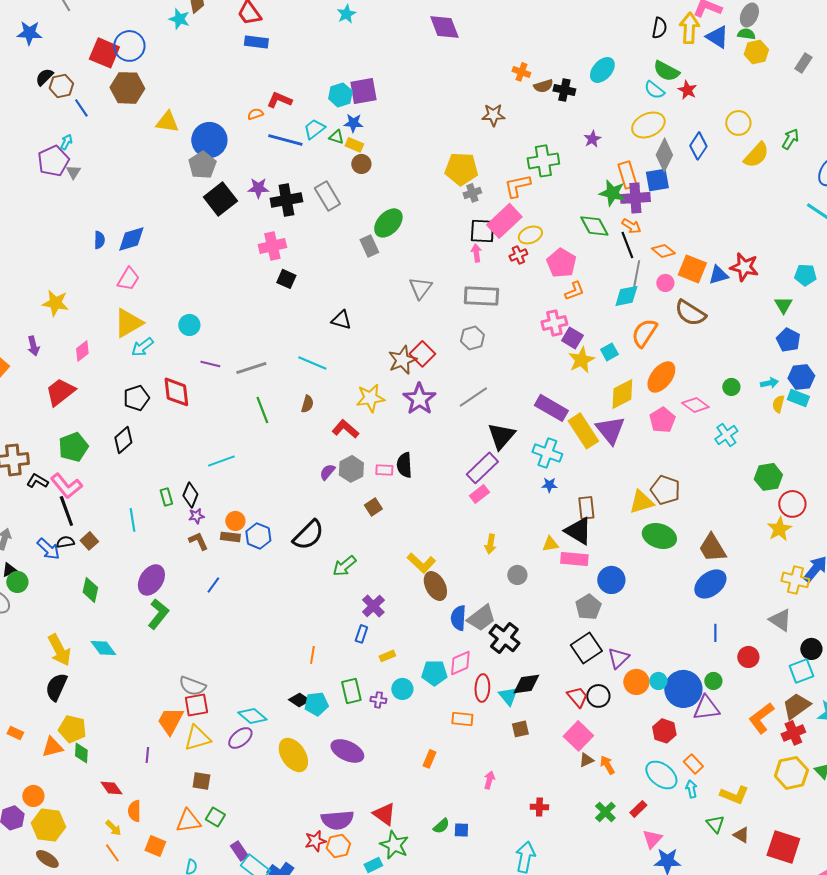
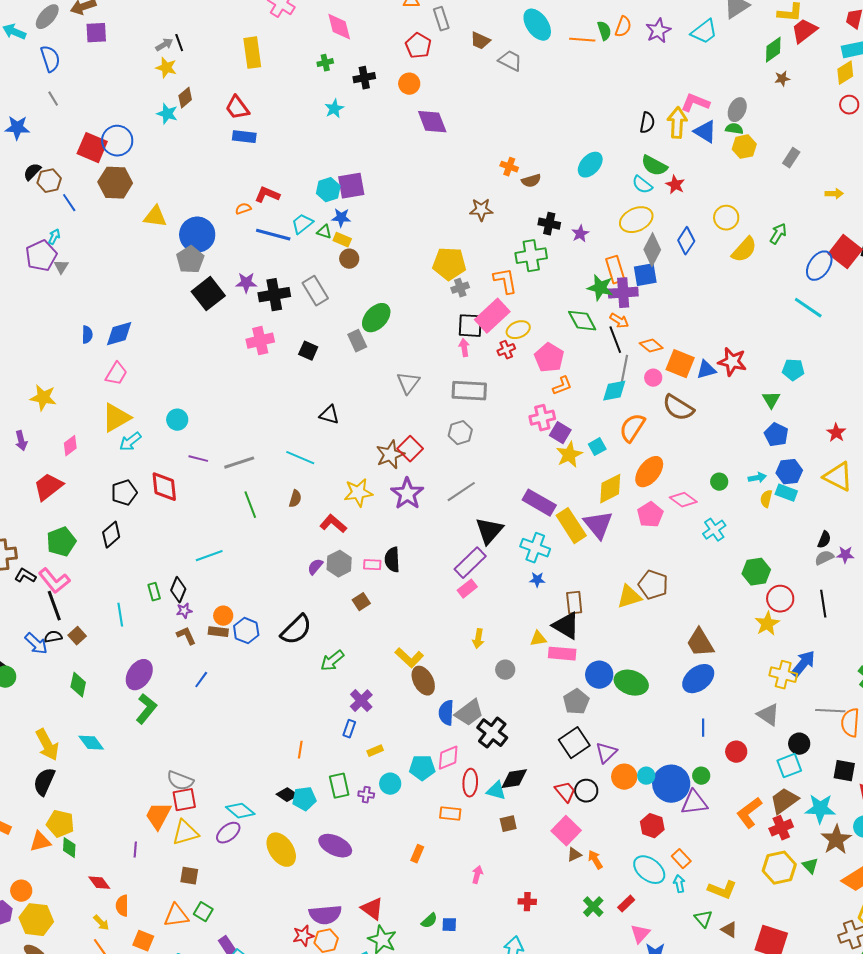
black cross: (564, 90) -> (549, 224), moved
orange L-shape: (517, 186) -> (505, 281), turned 92
black square: (286, 279) -> (308, 351), moved
green ellipse: (659, 536) -> (631, 683), moved
cyan triangle: (508, 696) -> (496, 791), turned -35

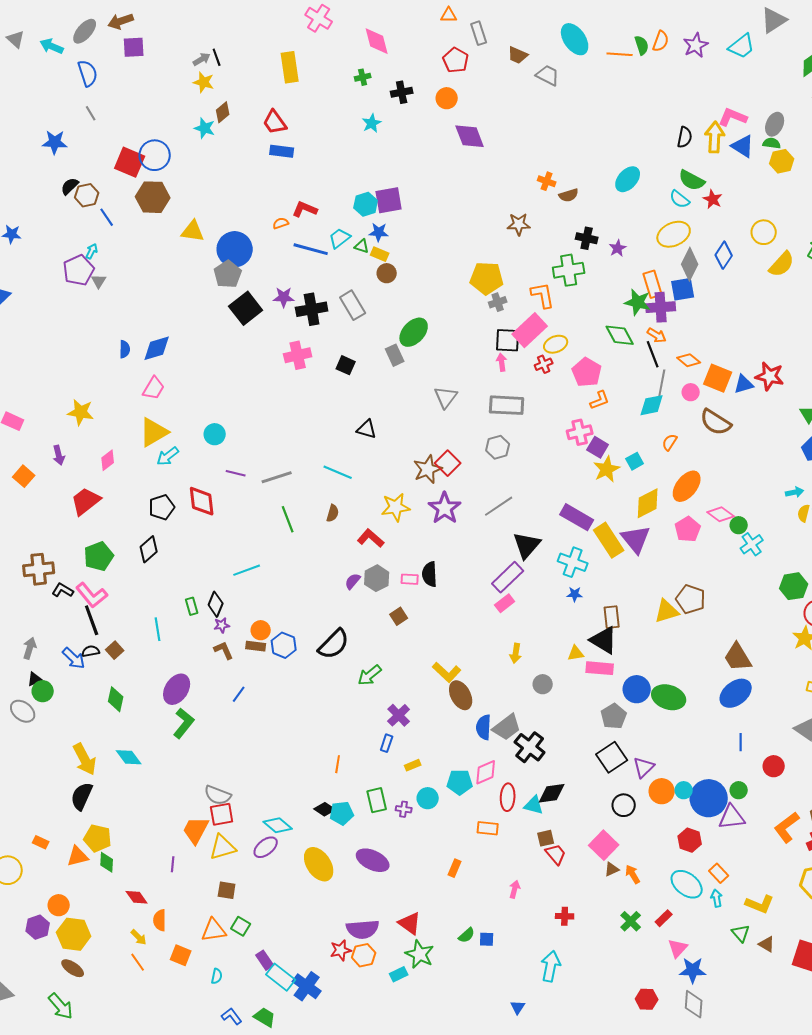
orange semicircle: (632, 428) -> (670, 442), size x0.6
green circle: (719, 482) -> (739, 525), moved
red trapezoid: (565, 792) -> (556, 854), moved

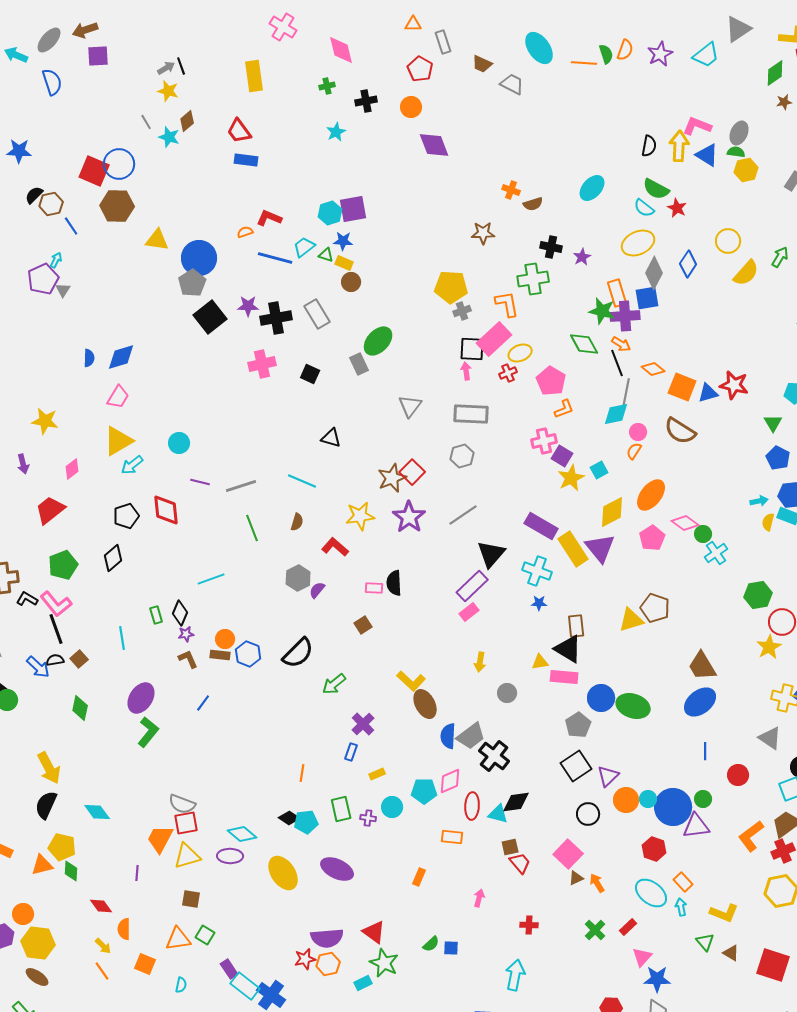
gray line: (91, 113) -> (146, 122), moved
pink circle: (691, 392) -> (638, 432), moved
gray hexagon: (377, 578) -> (298, 578), moved
cyan diamond: (129, 757) -> (97, 812), moved
purple ellipse: (266, 847) -> (230, 856), turned 40

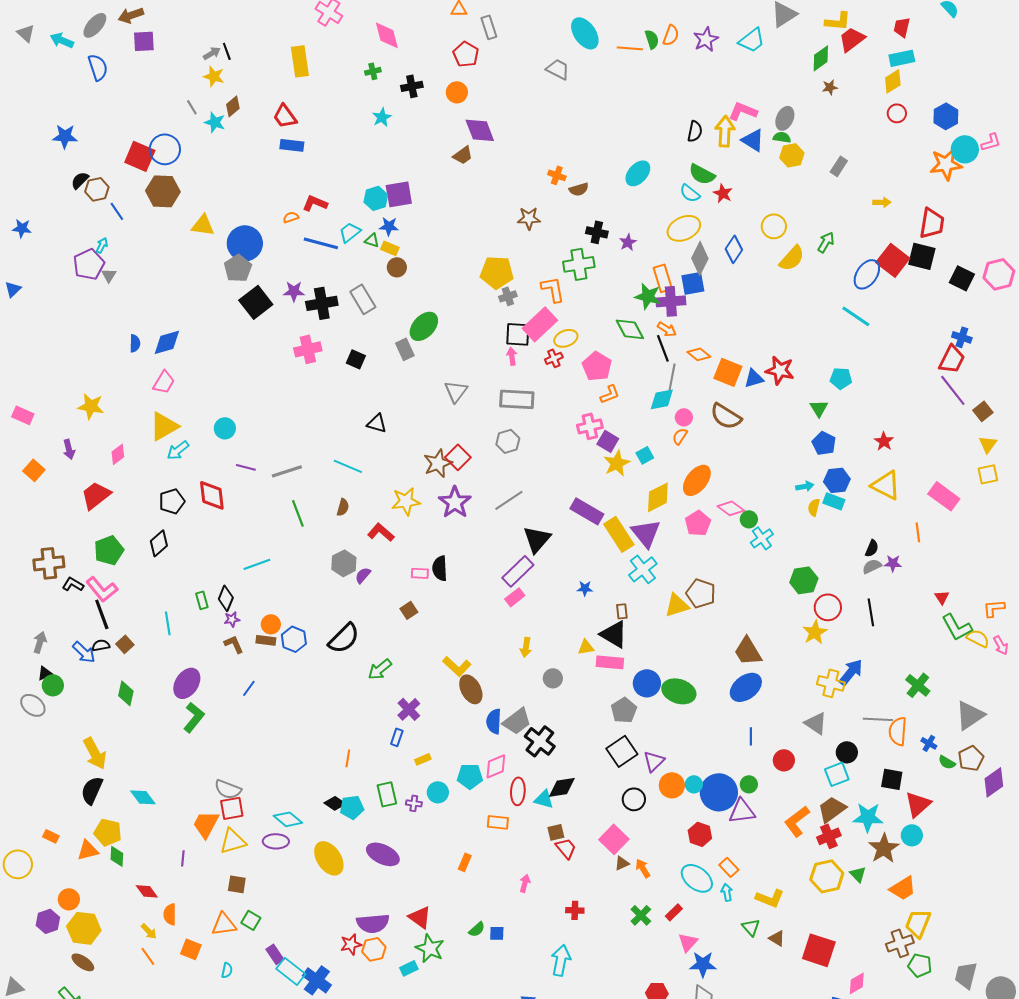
brown trapezoid: (482, 64) -> (463, 155), moved, turned -60
cyan cross: (537, 571) -> (643, 569), moved, turned 32
brown rectangle: (576, 626) -> (622, 611), size x0.7

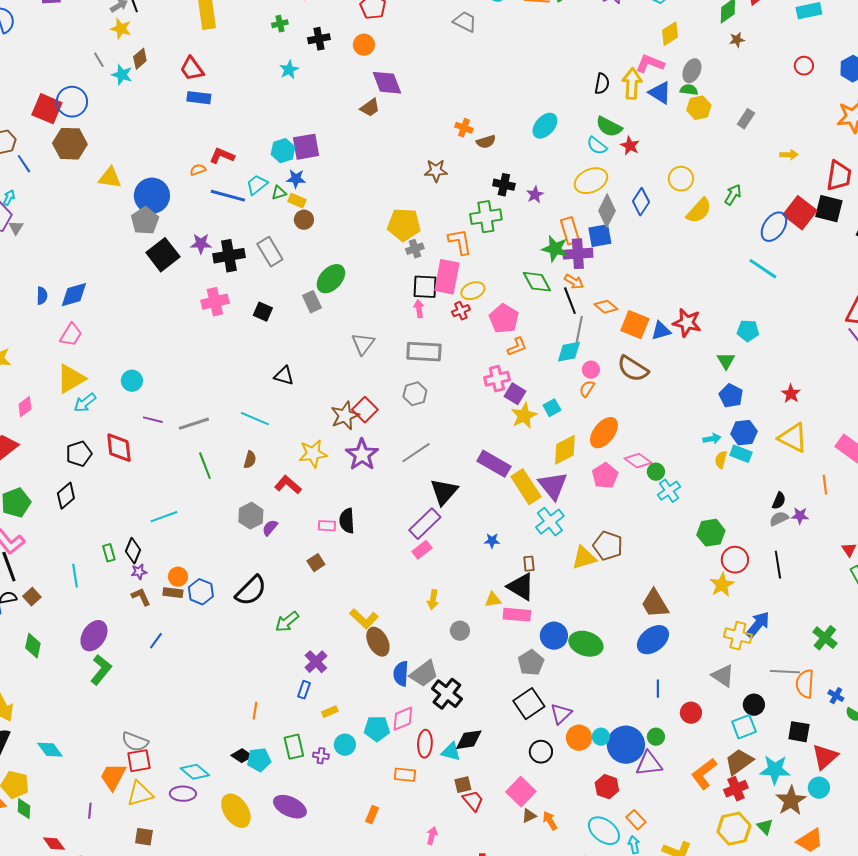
yellow diamond: (893, 81) -> (670, 34), moved
green triangle: (372, 240) -> (279, 193), turned -35
pink rectangle: (540, 324) -> (447, 277), turned -36

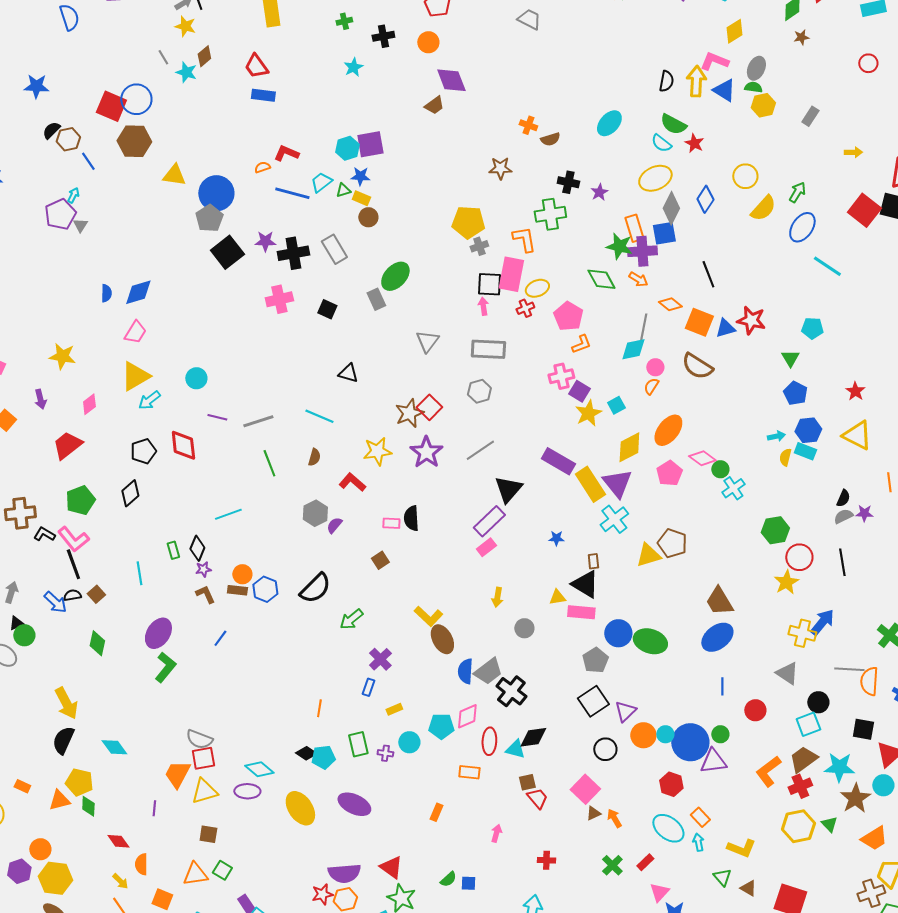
blue ellipse: (774, 227) -> (802, 227), moved
black line: (570, 301) -> (708, 274), moved

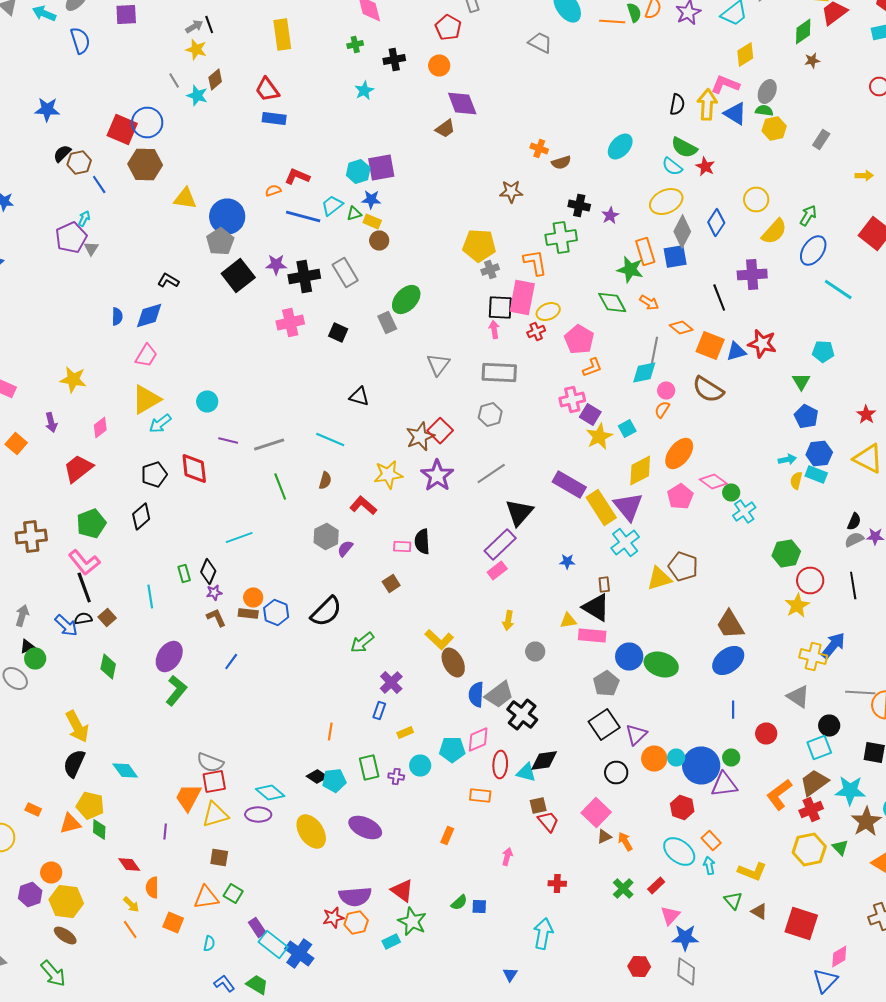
purple cross: (642, 251) -> (752, 274), moved
black L-shape: (44, 534) -> (168, 280), moved

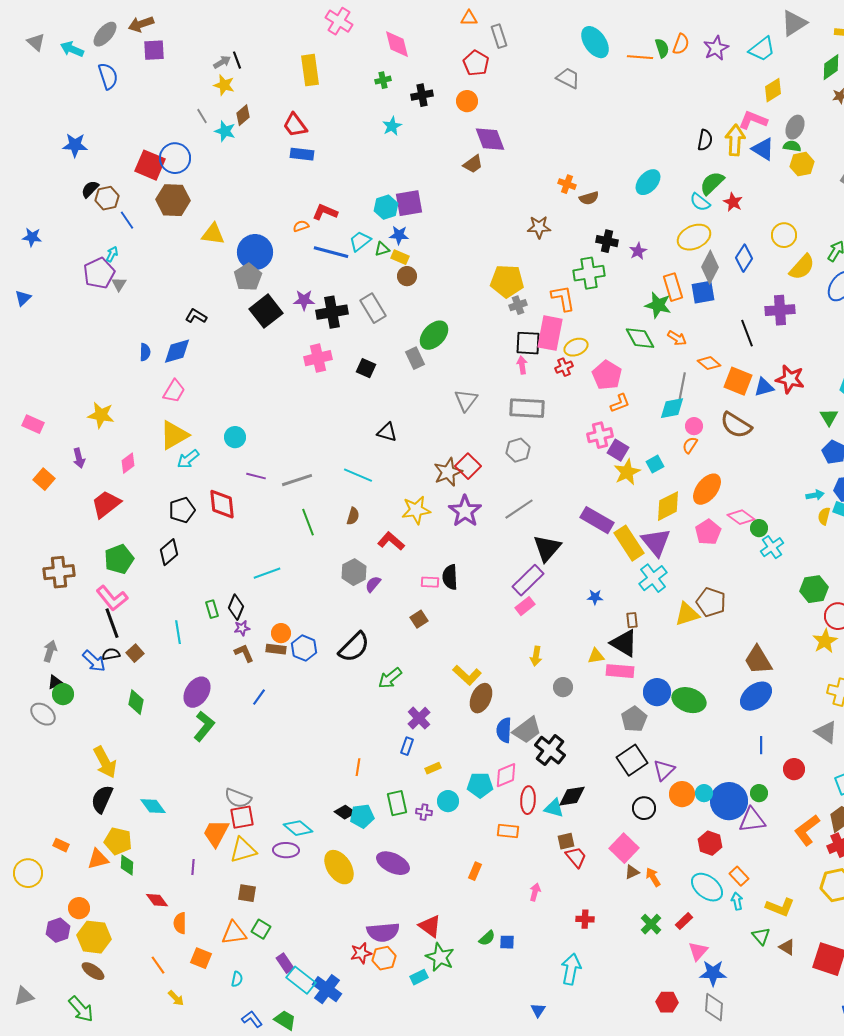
green semicircle: (684, 148) -> (712, 183), turned 108
brown ellipse: (453, 662) -> (481, 698), turned 52
yellow arrow: (131, 904) -> (176, 998), moved

